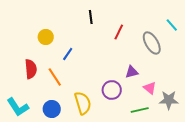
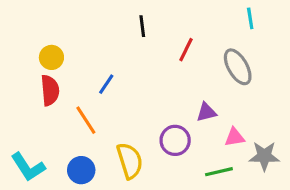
cyan line: (172, 25) -> (250, 18), moved, turned 32
yellow circle: (46, 37) -> (51, 57), moved
red semicircle: (31, 69) -> (50, 90), moved
pink triangle: (150, 88) -> (235, 137), turned -48

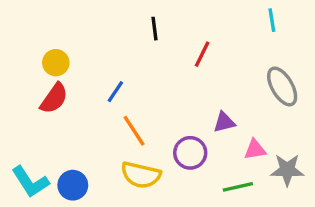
gray ellipse: (238, 67) -> (282, 86), moved
red semicircle: (50, 90) -> (54, 98), turned 40
orange line: (86, 120) -> (134, 131), moved
yellow semicircle: (130, 161) -> (141, 175), turned 120
blue circle: (81, 170) -> (73, 185), moved

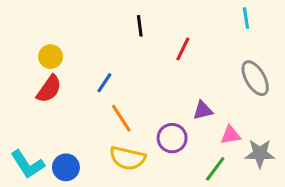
green line: (238, 187) -> (215, 169), turned -40

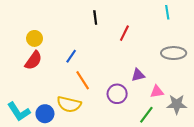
gray ellipse: (255, 78) -> (174, 53), turned -60
yellow semicircle: (127, 158) -> (69, 104), moved

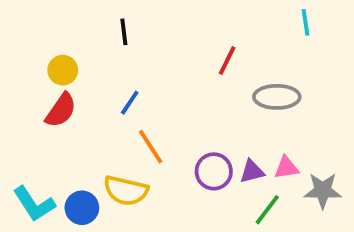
black line: (95, 17) -> (124, 32), moved
gray ellipse: (174, 53) -> (277, 97), moved
purple triangle: (138, 75) -> (252, 171), moved

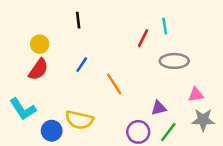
cyan line: (306, 22) -> (165, 26), moved
orange line: (151, 147) -> (114, 84), moved
pink triangle: (286, 168) -> (196, 95), moved
purple circle: (214, 171) -> (138, 132), moved
cyan L-shape: (34, 204) -> (23, 109), moved

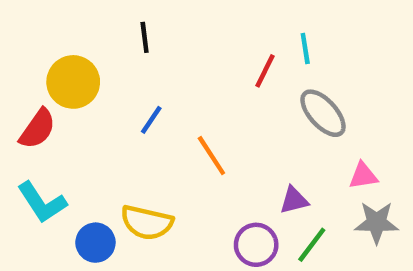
yellow circle: (40, 44) -> (73, 82), size x1.5
gray ellipse: (174, 61) -> (323, 113), turned 48
red semicircle: (38, 69) -> (38, 129), moved

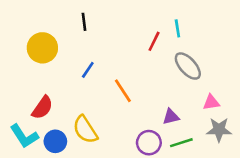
red semicircle: (38, 129) -> (42, 108), moved
cyan L-shape: (42, 202) -> (24, 136), moved
yellow semicircle: (147, 222) -> (85, 130), turned 44
green line: (312, 245) -> (181, 143), turned 35

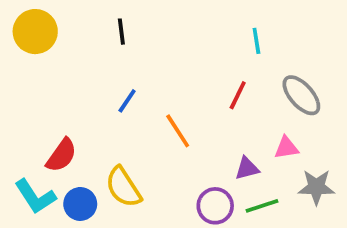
red line: (154, 41) -> (238, 95), moved
yellow circle: (42, 48) -> (35, 32), moved
gray ellipse: (188, 66) -> (301, 95), moved
pink triangle: (211, 102) -> (286, 148), moved

